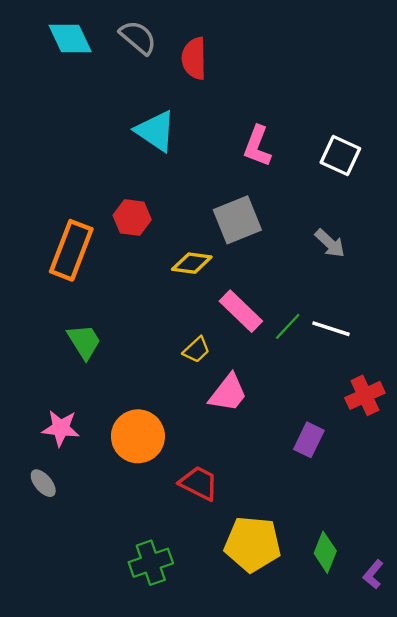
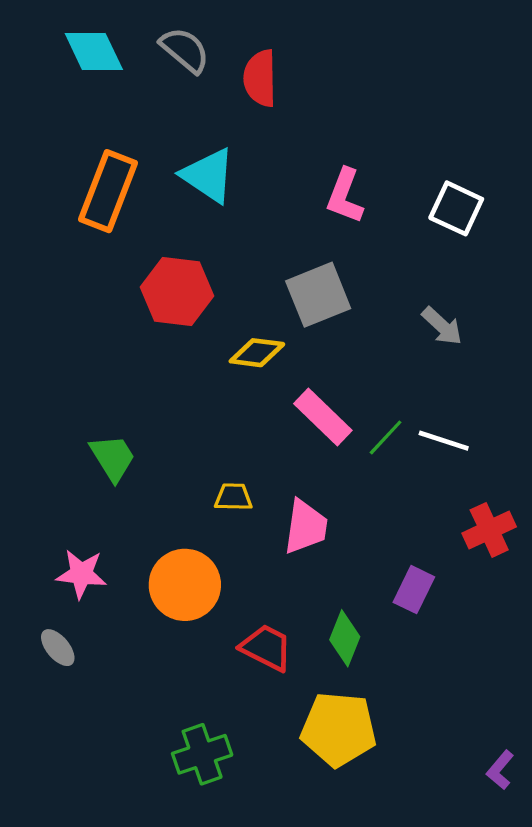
red hexagon: (132, 218) -> (177, 292), size x1.4
orange rectangle: (71, 250) -> (108, 191), moved
yellow trapezoid: (196, 350) -> (233, 497), moved, turned -136
pink trapezoid: (228, 393) -> (306, 527), turned -30
green diamond: (325, 552) -> (345, 638), moved

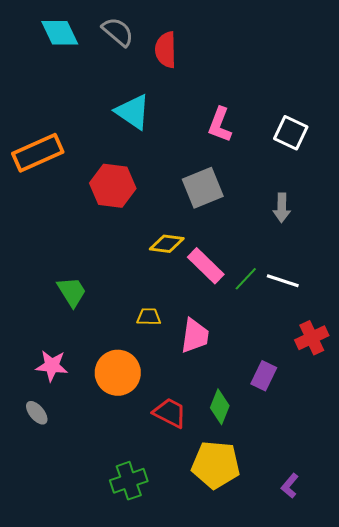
orange rectangle: (108, 191) -> (38, 153), moved, turned 45
gray arrow: (442, 326) -> (282, 208), turned 48
yellow diamond: (257, 353) -> (167, 244), moved
purple L-shape: (500, 770) -> (290, 486), moved

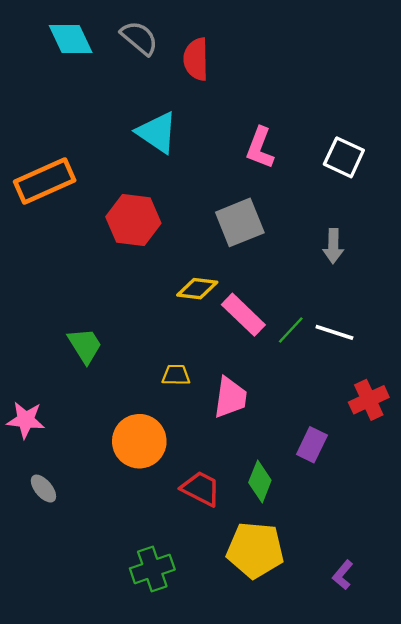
pink star: (52, 366) -> (26, 420), moved

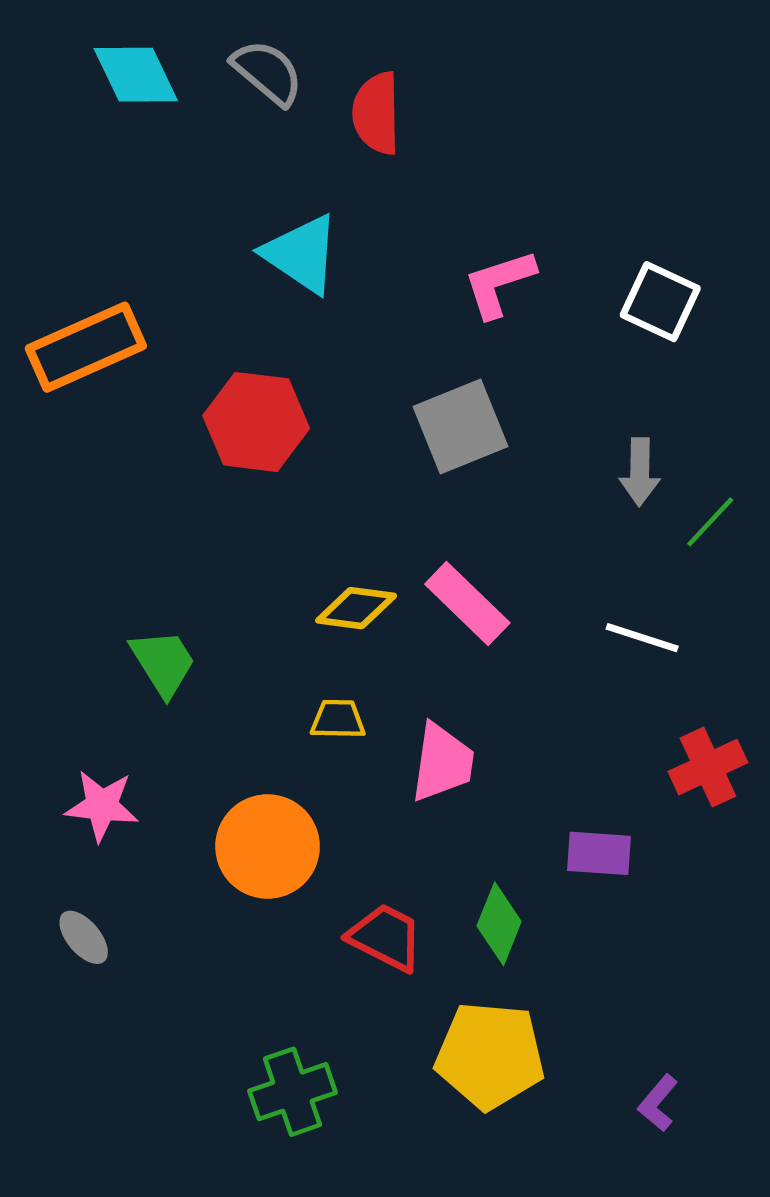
pink L-shape: (260, 148) -> (499, 283), turned 51
yellow diamond: (197, 289) -> (356, 608), moved
green line: (291, 330) -> (710, 522), moved
pink star: (26, 420) -> (102, 806), moved
purple rectangle: (312, 445) -> (599, 853), turned 68

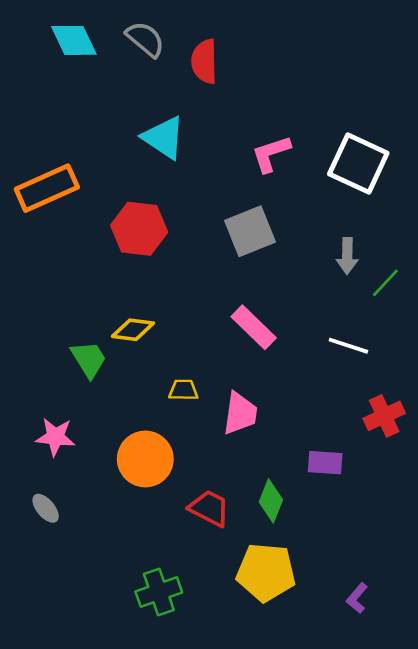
white square: (660, 302) -> (358, 164), size x1.4
yellow diamond: (356, 608) -> (133, 330), moved

